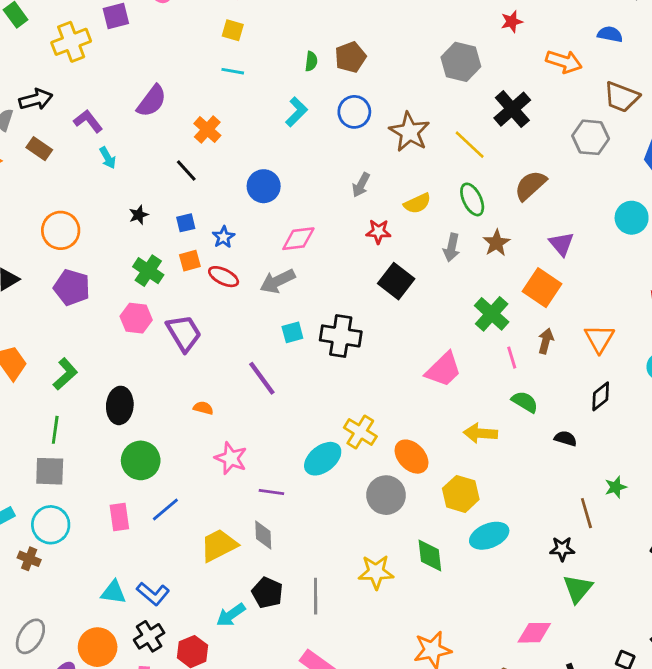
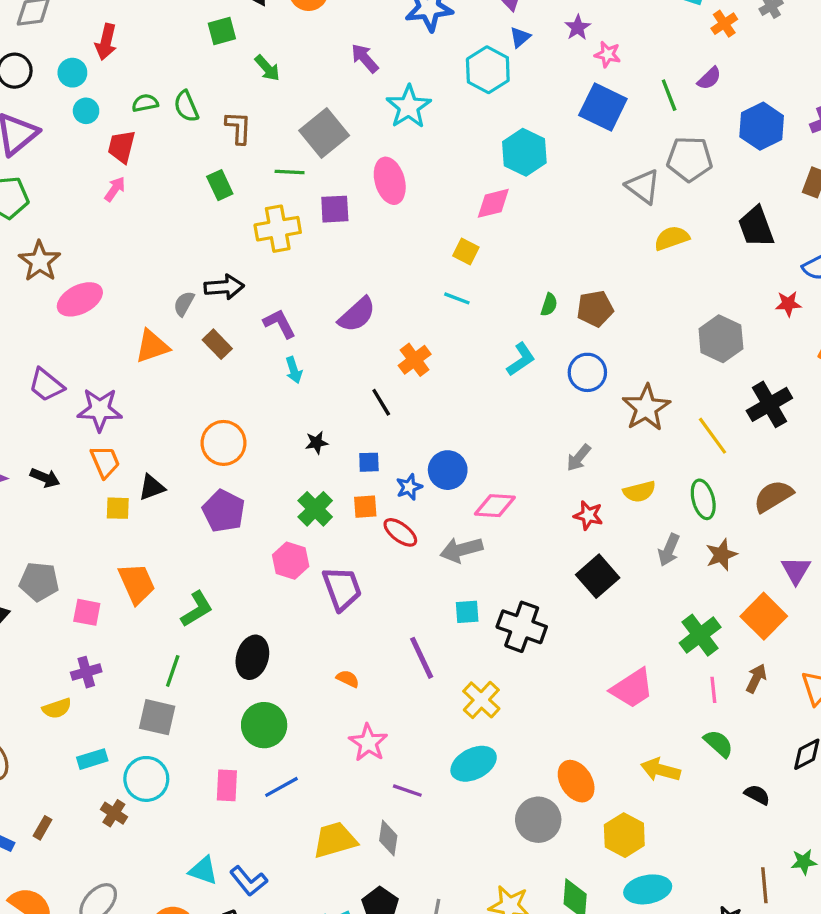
blue circle: (264, 186) -> (448, 470), moved
yellow cross: (360, 432) -> (481, 700), moved

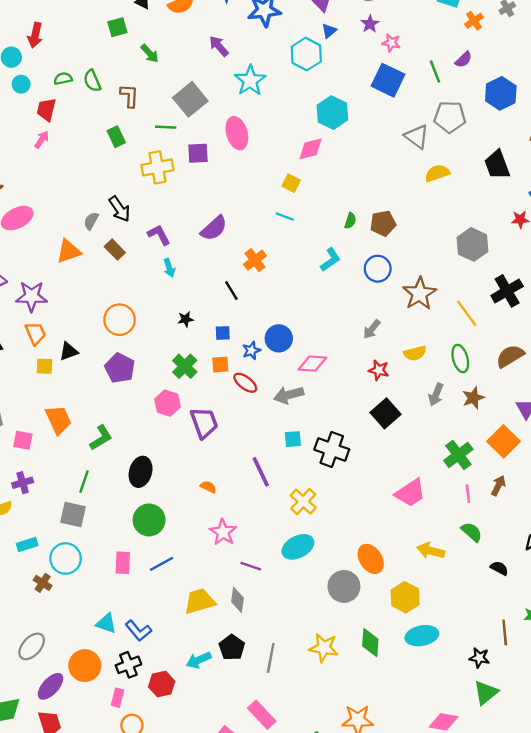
black arrow: (224, 287) -> (120, 209), turned 60

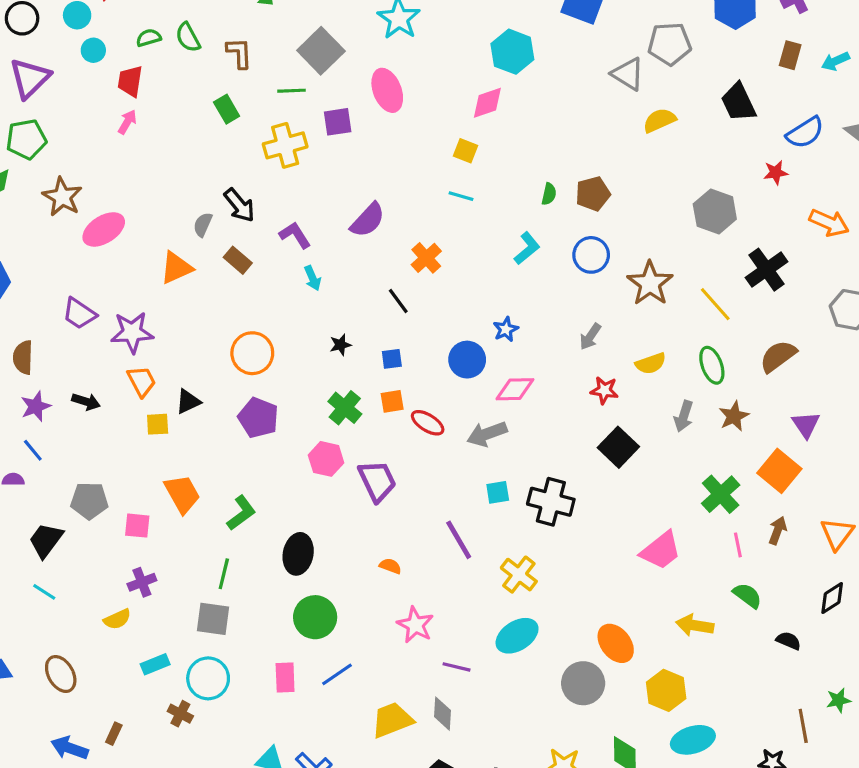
blue star: (251, 350) -> (506, 329), moved

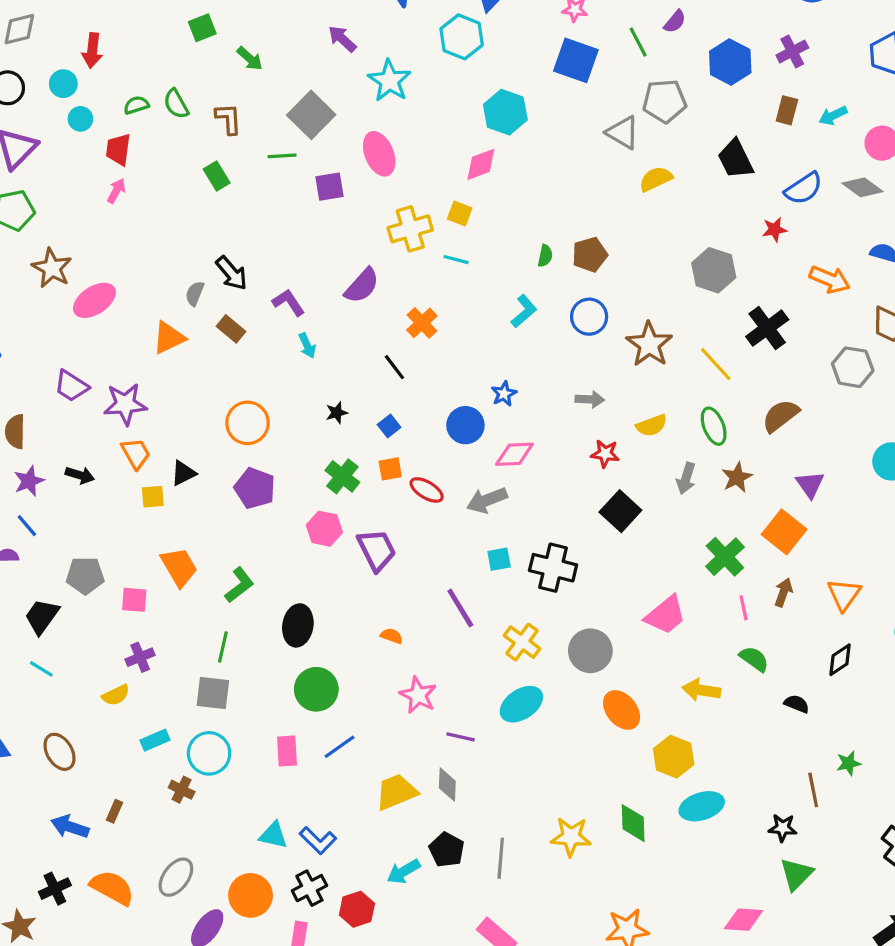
yellow cross: (285, 145) -> (410, 229), moved
gray arrow: (590, 337) -> (590, 399), turned -120
blue square: (392, 359) -> (389, 426), turned -30
gray circle: (583, 683) -> (590, 651), moved

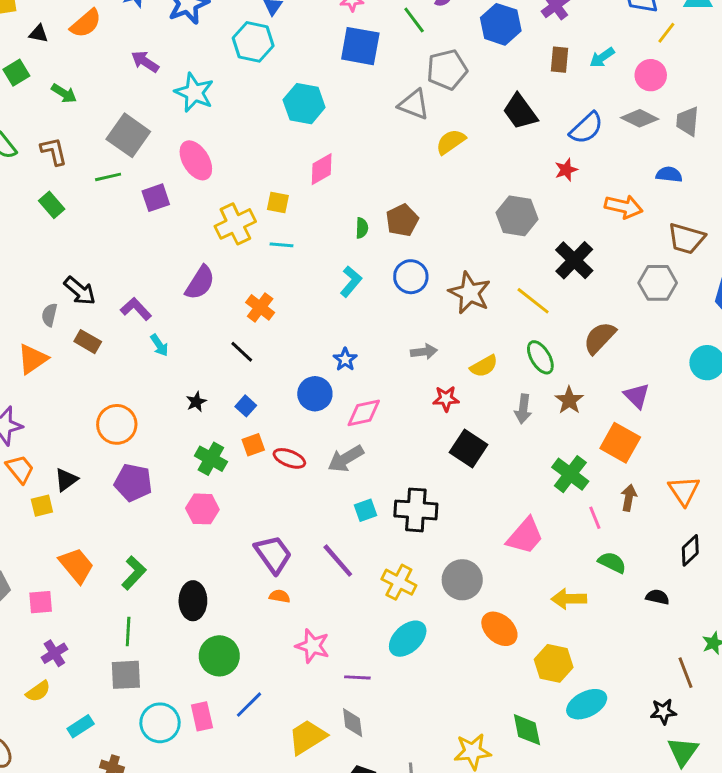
pink diamond: (481, 164) -> (322, 169), moved
purple trapezoid: (377, 550) -> (273, 554), moved
cyan circle: (209, 753) -> (160, 723), moved

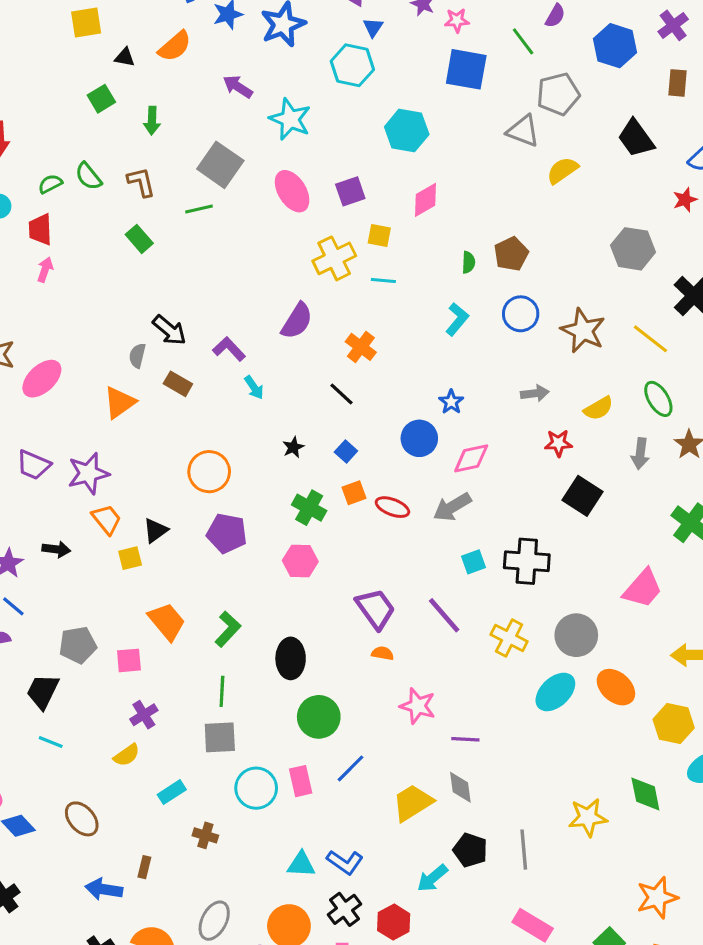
green arrow: (64, 93) -> (152, 121), turned 60
purple square: (156, 198) -> (350, 191), moved
cyan ellipse: (408, 639) -> (555, 692), moved

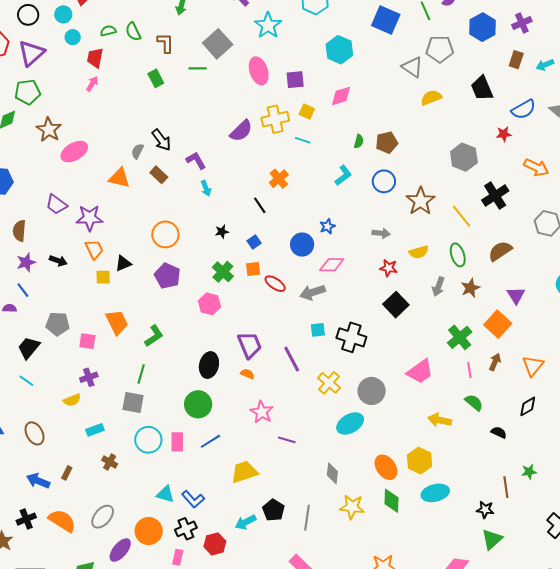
purple semicircle: (297, 321) -> (241, 131), moved
orange triangle: (120, 402) -> (119, 178), turned 35
black ellipse: (291, 658) -> (209, 365), moved
orange ellipse: (616, 687) -> (386, 467), moved
gray diamond: (460, 787) -> (332, 473), moved

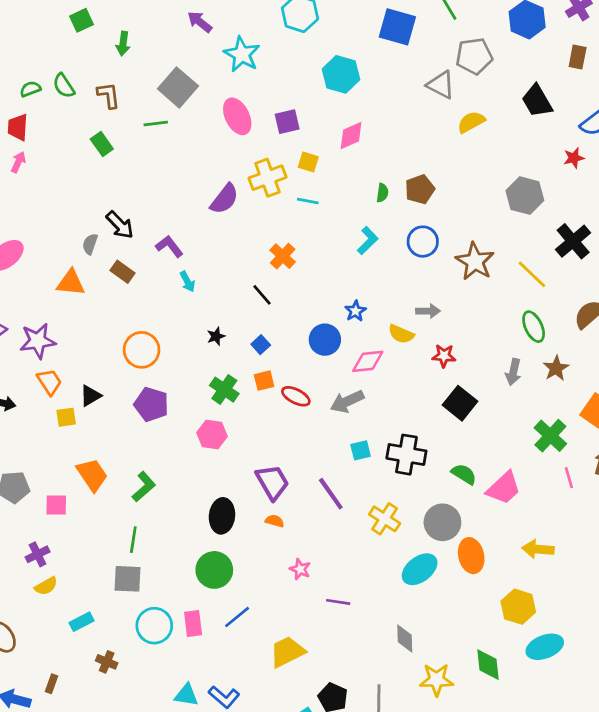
yellow semicircle: (419, 252) -> (401, 334), moved, turned 48
purple cross: (89, 377) -> (38, 554), moved
green semicircle: (474, 403) -> (464, 474), moved
pink star: (262, 412) -> (300, 569), size x0.7
orange ellipse: (386, 467) -> (471, 556), moved, turned 30

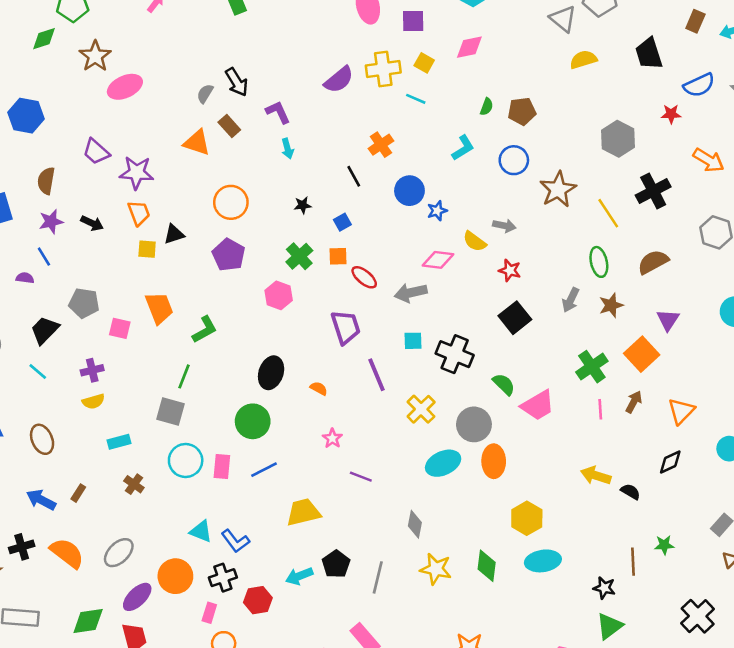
orange triangle: (71, 283) -> (197, 143), moved
blue circle: (325, 340) -> (409, 191), moved
purple trapezoid: (272, 482) -> (346, 327), moved
yellow arrow: (538, 549) -> (596, 476), moved

